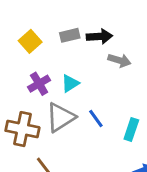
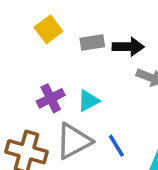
yellow square: (30, 41) -> (48, 29), moved

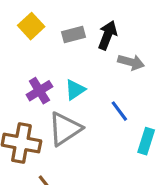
black arrow: (128, 47) -> (108, 35), turned -64
blue line: (116, 146) -> (119, 111), moved

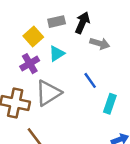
yellow square: (31, 26) -> (33, 36), moved
cyan triangle: (75, 90) -> (57, 54), moved

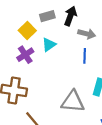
blue line: (90, 80) -> (85, 56), moved, turned 40
gray triangle: (48, 93) -> (73, 102), moved, turned 40

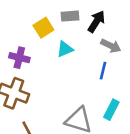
purple cross: (25, 55) -> (19, 58), moved, turned 35

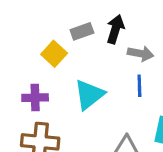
cyan triangle: (65, 49) -> (89, 95), moved, size x1.5

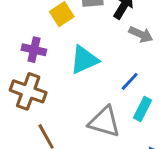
blue line: (139, 86) -> (130, 81), moved, turned 30

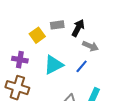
blue line: (130, 81) -> (82, 66), moved

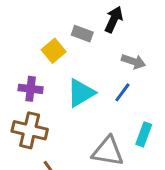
gray rectangle: (57, 25) -> (82, 34), turned 32
black arrow: (78, 28) -> (114, 20), moved

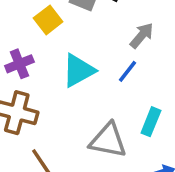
gray arrow: (134, 61) -> (142, 35), turned -70
purple cross: (31, 89) -> (19, 64), turned -30

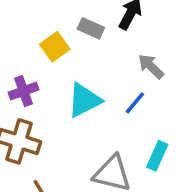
gray arrow: (142, 35) -> (151, 66), turned -88

